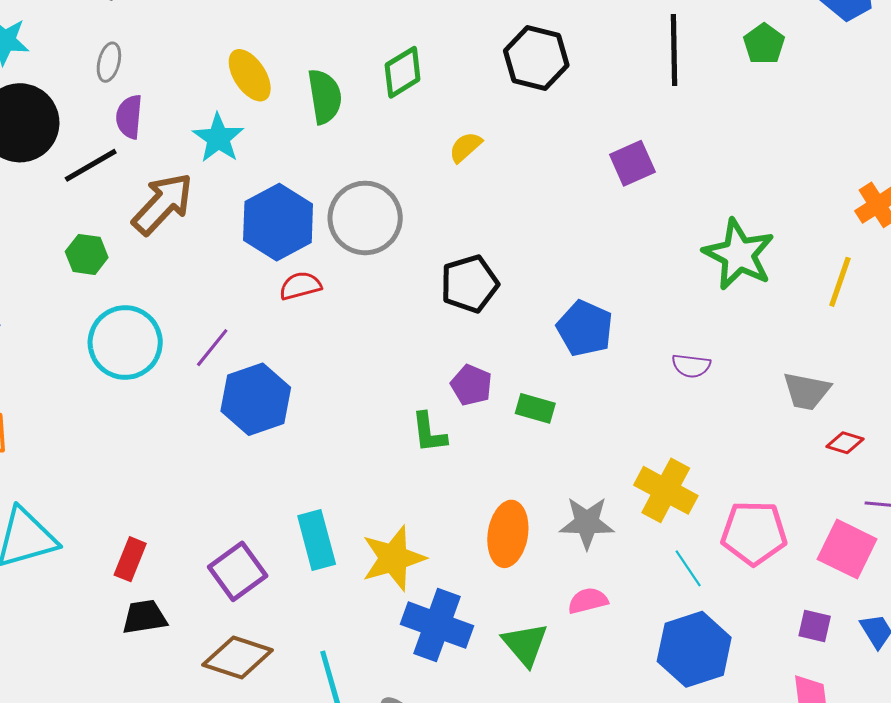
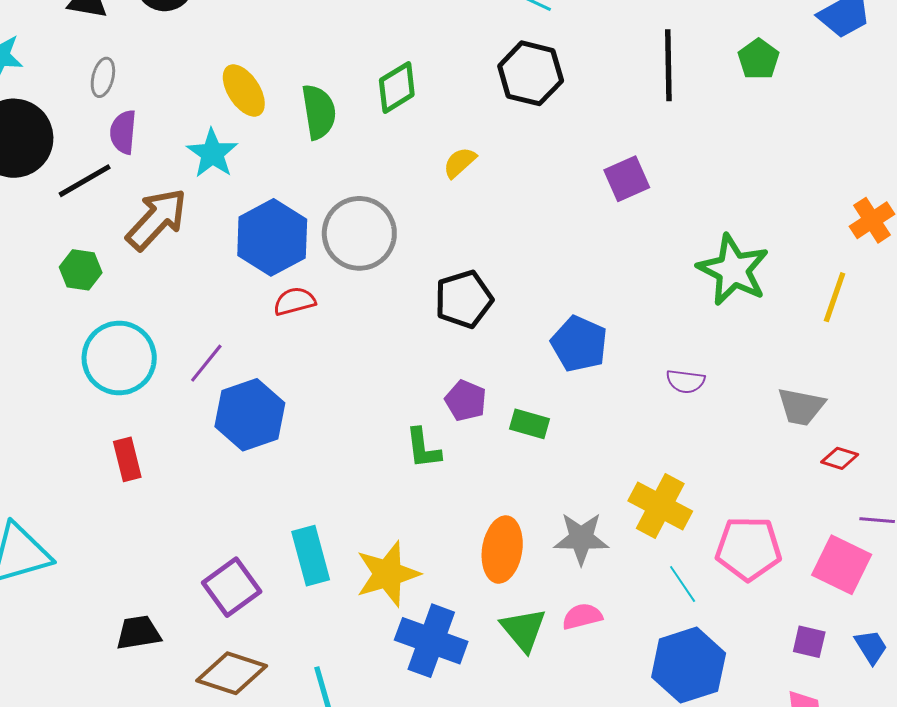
red rectangle: (130, 559) -> (127, 459), moved, turned -36
green triangle: (525, 644) -> (523, 630), moved

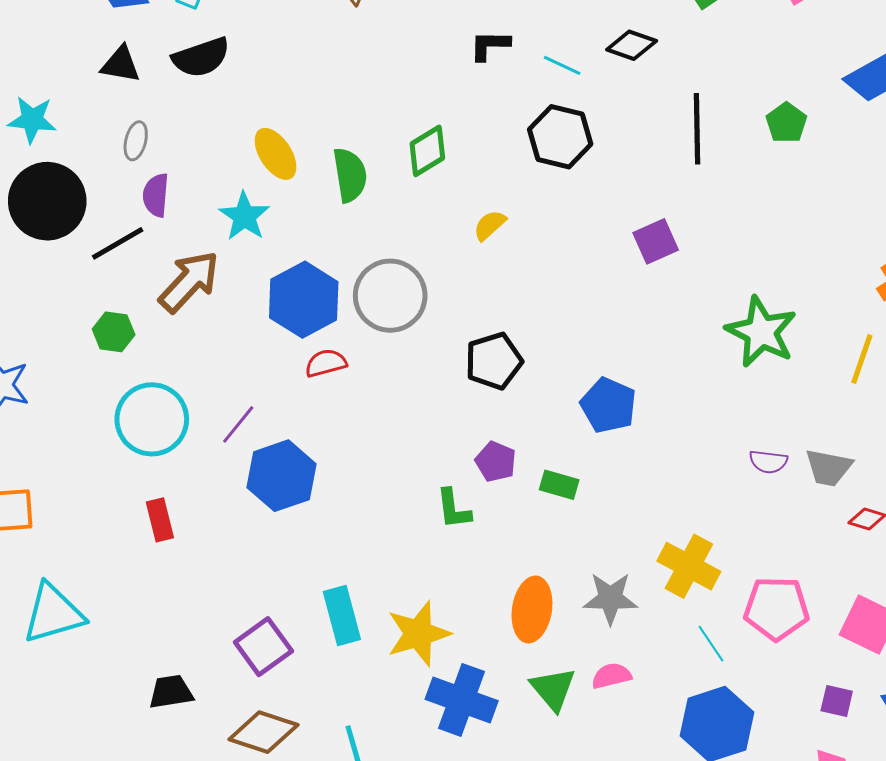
purple semicircle: (686, 381) -> (768, 462), moved

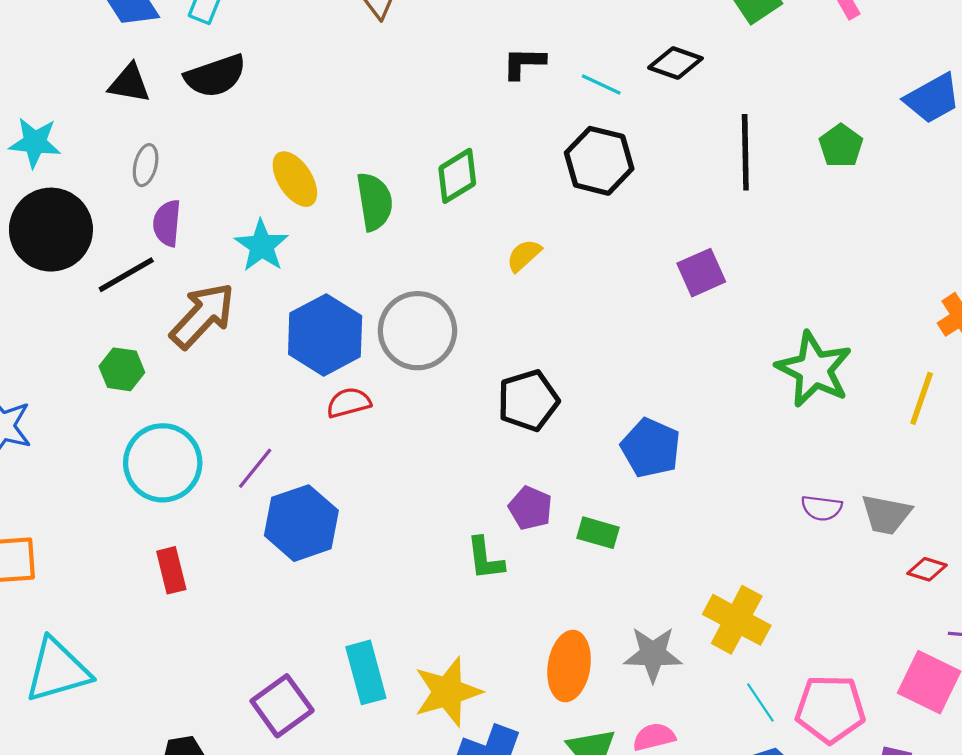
pink pentagon: (776, 608) -> (830, 709), moved

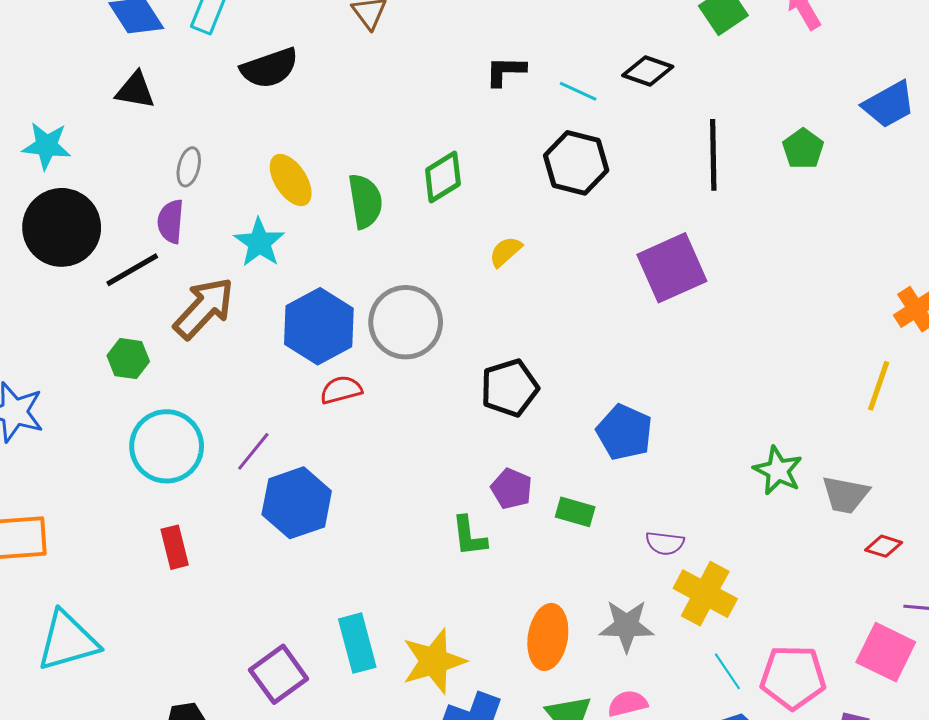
black semicircle: (215, 76) -> (269, 68), moved
gray ellipse: (146, 165) -> (189, 167), moved
purple square: (701, 273) -> (672, 268), size x1.5
green star: (814, 369) -> (778, 471), moved, size x0.7
purple semicircle: (822, 508) -> (665, 543), moved

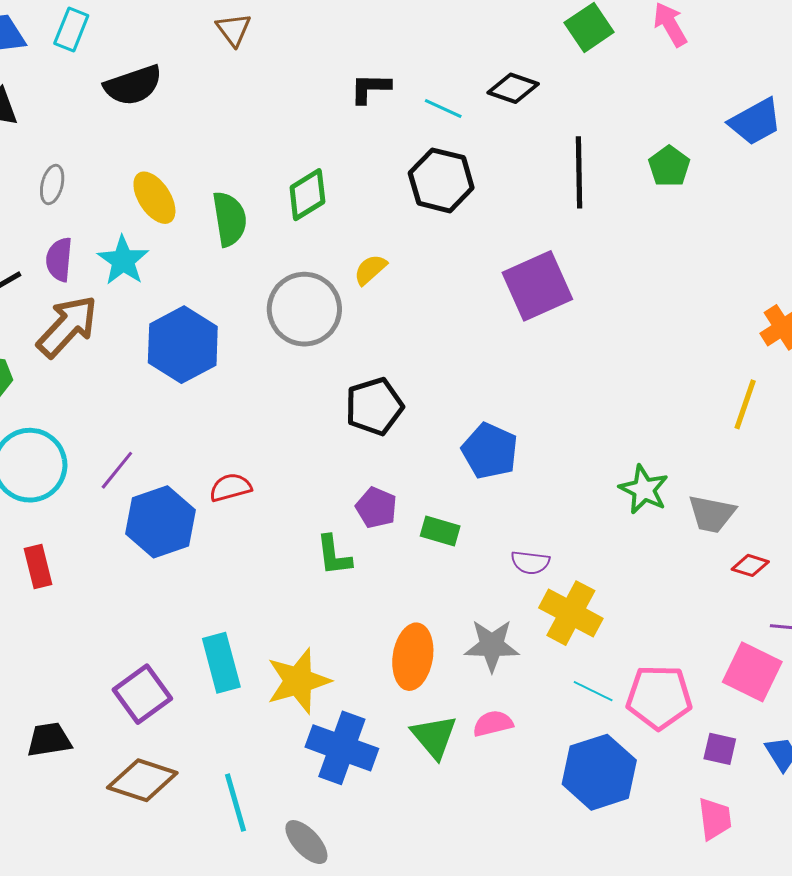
purple semicircle: (171, 221) -> (59, 259), moved
gray circle: (406, 322) -> (304, 309), moved
red semicircle: (341, 390) -> (230, 487), moved
cyan line: (727, 671) -> (593, 691), turned -30

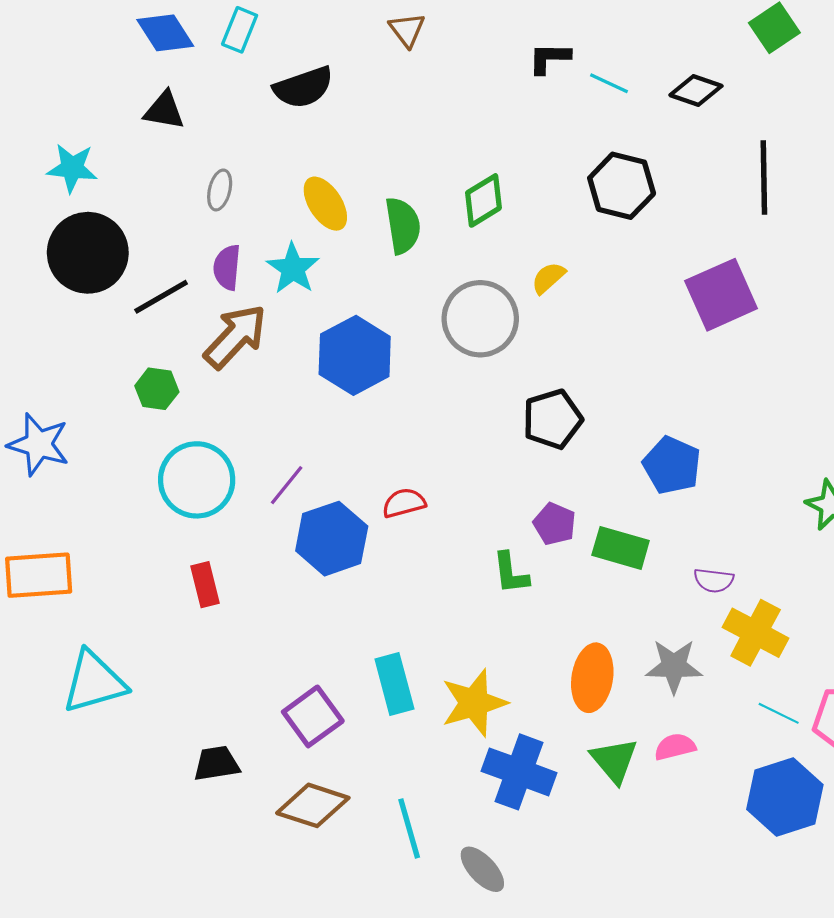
black L-shape: (370, 88) -> (549, 58), moved
cyan line: (443, 109) -> (609, 83), moved
green rectangle: (440, 531) -> (621, 548), size x1.4

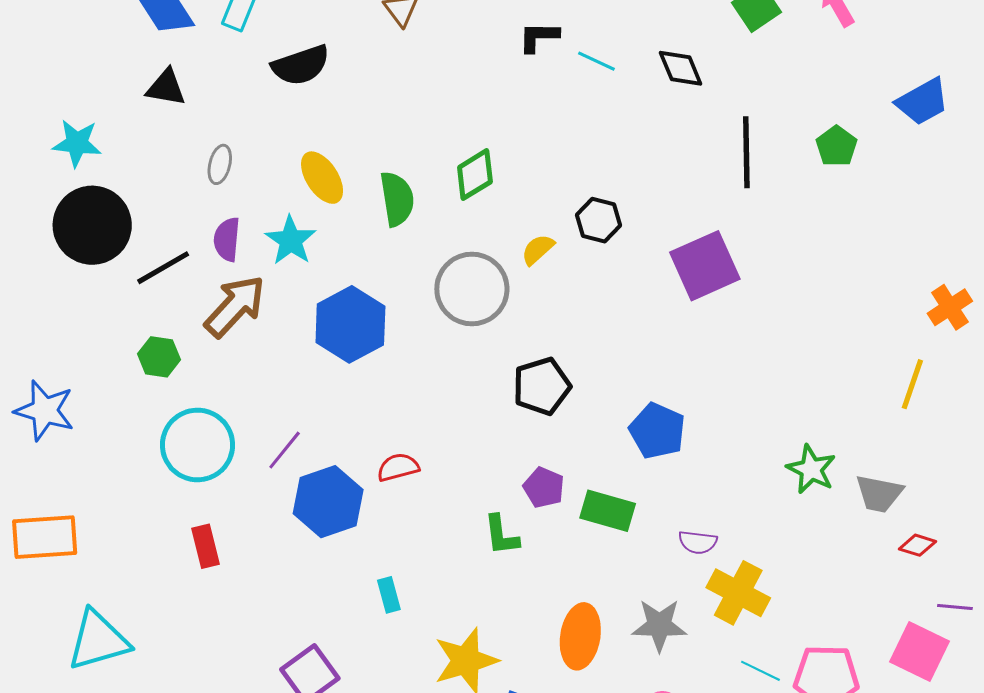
black diamond: (696, 91) -> (681, 68), turned 48
black hexagon: (622, 186) -> (599, 220), moved, size x0.7
cyan rectangle: (394, 684) -> (389, 595), moved, size x0.6

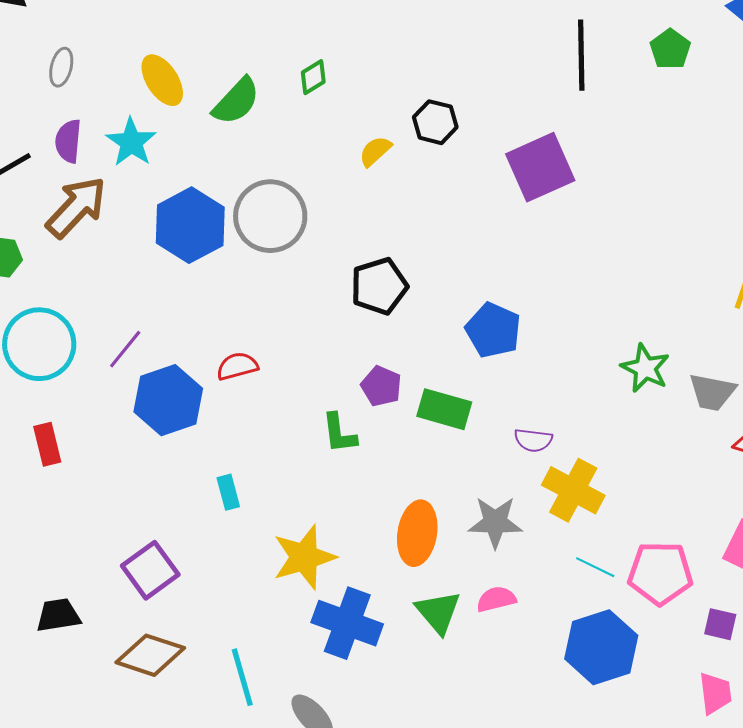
green diamond: (475, 175) -> (313, 77), size x0.7
green semicircle: (397, 199) -> (236, 101), turned 52
gray circle: (472, 289) -> (270, 216), moved

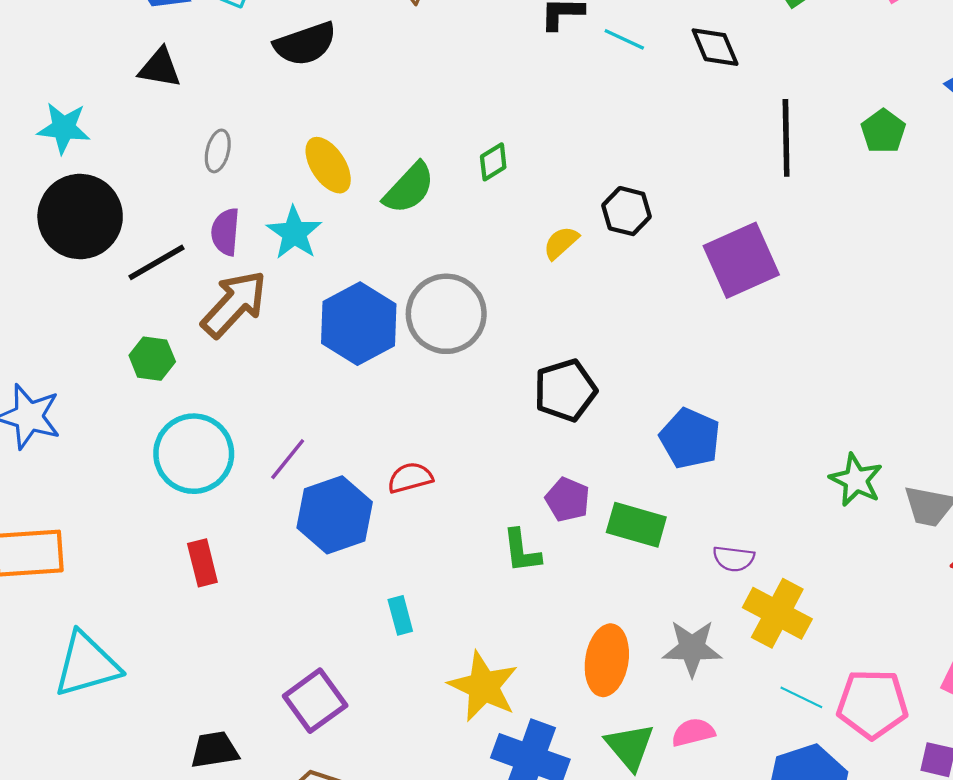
yellow star: (304, 557) -> (483, 686), turned -30

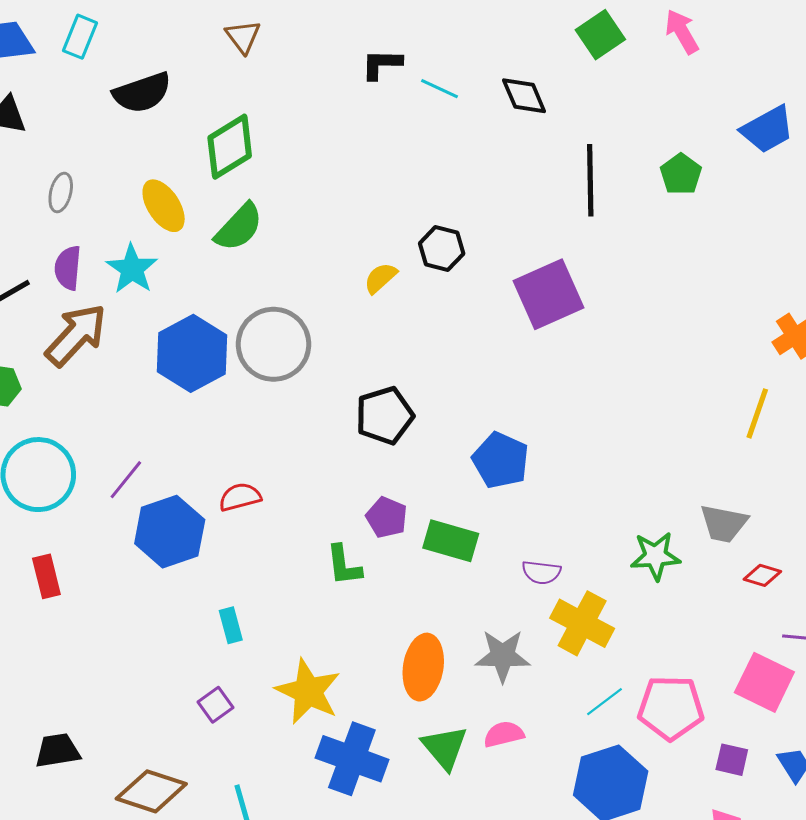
green diamond: (493, 162) -> (230, 147), moved, size x1.8
green star: (856, 480) -> (655, 556), moved, turned -30
cyan line: (801, 697) -> (605, 702), turned -63
purple square: (315, 701) -> (215, 705), moved, size x0.6

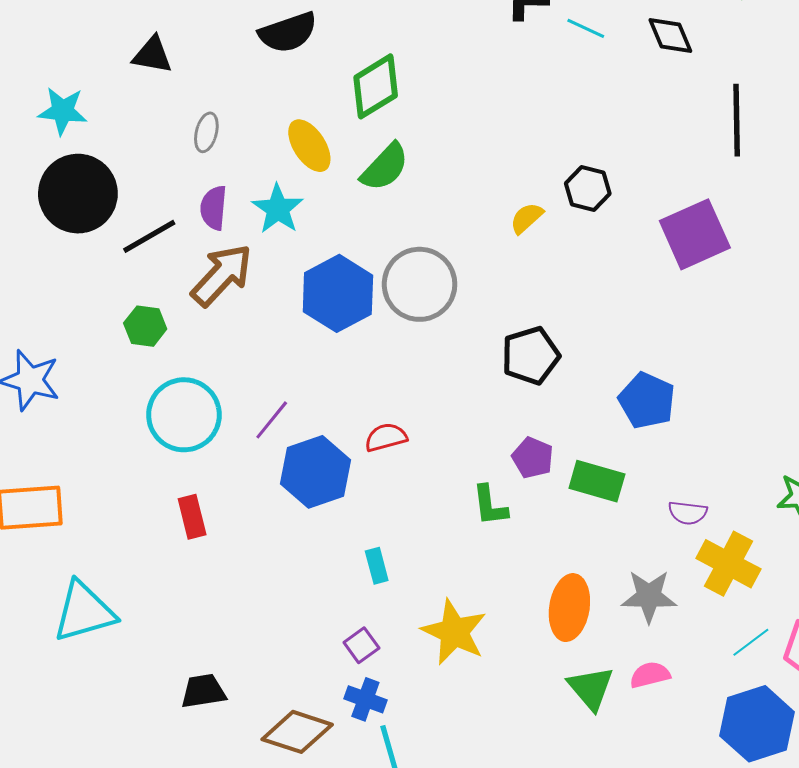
blue cross: (352, 759) -> (365, 699), moved, size x0.6

